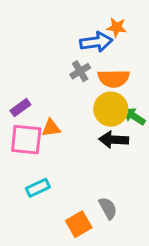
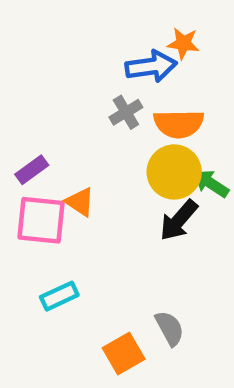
orange triangle: (51, 128) -> (80, 202), turned 42
black arrow: (114, 140) -> (179, 220), turned -52

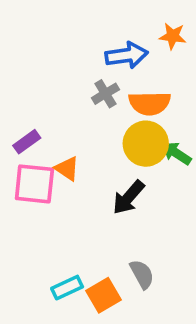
orange star: (183, 43) -> (173, 36), moved
black arrow: (179, 220) -> (128, 197), moved
cyan rectangle: (59, 296) -> (67, 288), moved

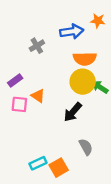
gray cross: (105, 94) -> (37, 46), moved
pink square: (34, 184) -> (19, 104), size x0.7
gray semicircle: (142, 274) -> (86, 147), moved

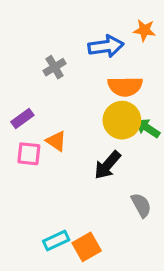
gray semicircle: (86, 147) -> (141, 205), moved

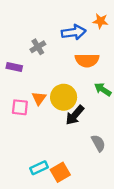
purple rectangle: (22, 119) -> (14, 67), moved, turned 48
yellow circle: (122, 120) -> (64, 97), moved
orange triangle: (56, 141) -> (39, 98), turned 32

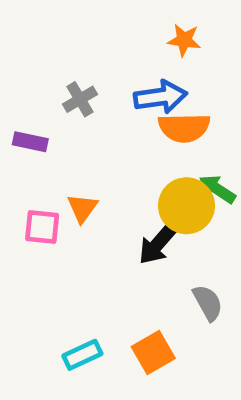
orange star: (101, 21) -> (184, 40), moved
blue arrow: (74, 32) -> (160, 97), moved
yellow circle: (64, 97) -> (186, 206), moved
orange square: (60, 172) -> (153, 352), moved

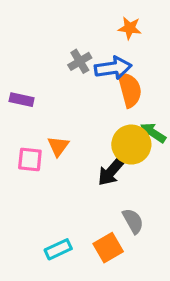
gray cross: (80, 99) -> (80, 61), moved
orange semicircle: (184, 128) -> (130, 90), turned -104
gray semicircle: (208, 303) -> (133, 221), moved

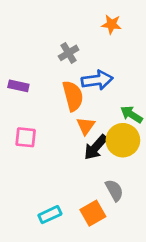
blue arrow: (113, 68) -> (97, 80), moved
orange semicircle: (130, 90) -> (73, 96), moved
yellow circle: (131, 145) -> (123, 140), moved
orange triangle: (58, 146) -> (86, 126), moved

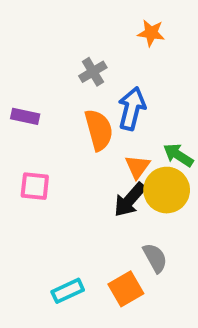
blue arrow: (97, 80) -> (132, 109), turned -68
orange triangle: (86, 126) -> (138, 167), moved

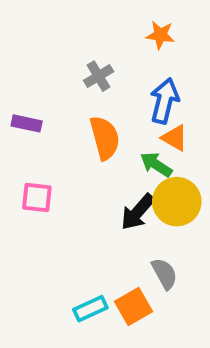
blue arrow: (132, 109) -> (164, 101), moved
green arrow: (178, 155) -> (156, 165), moved
orange triangle: (138, 167) -> (175, 138), moved, turned -36
cyan rectangle: (68, 291) -> (90, 309), moved

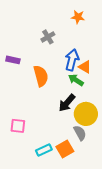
blue arrow: (164, 101) -> (72, 60), moved
orange semicircle: (105, 138) -> (41, 76), moved
pink square: (37, 197) -> (18, 126), moved
yellow circle: (177, 202) -> (86, 114), moved

